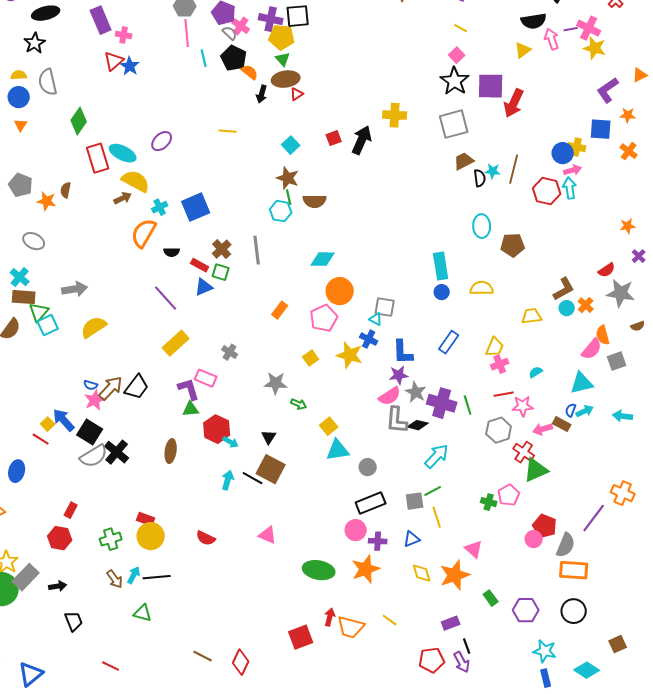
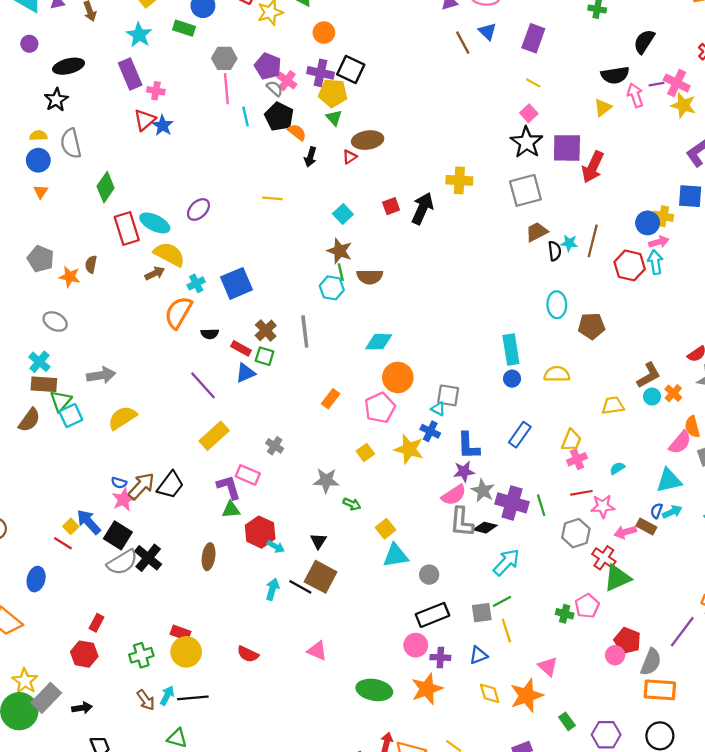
black square: (298, 16) -> (351, 70), turned 30
brown ellipse: (286, 79) -> (368, 140), moved

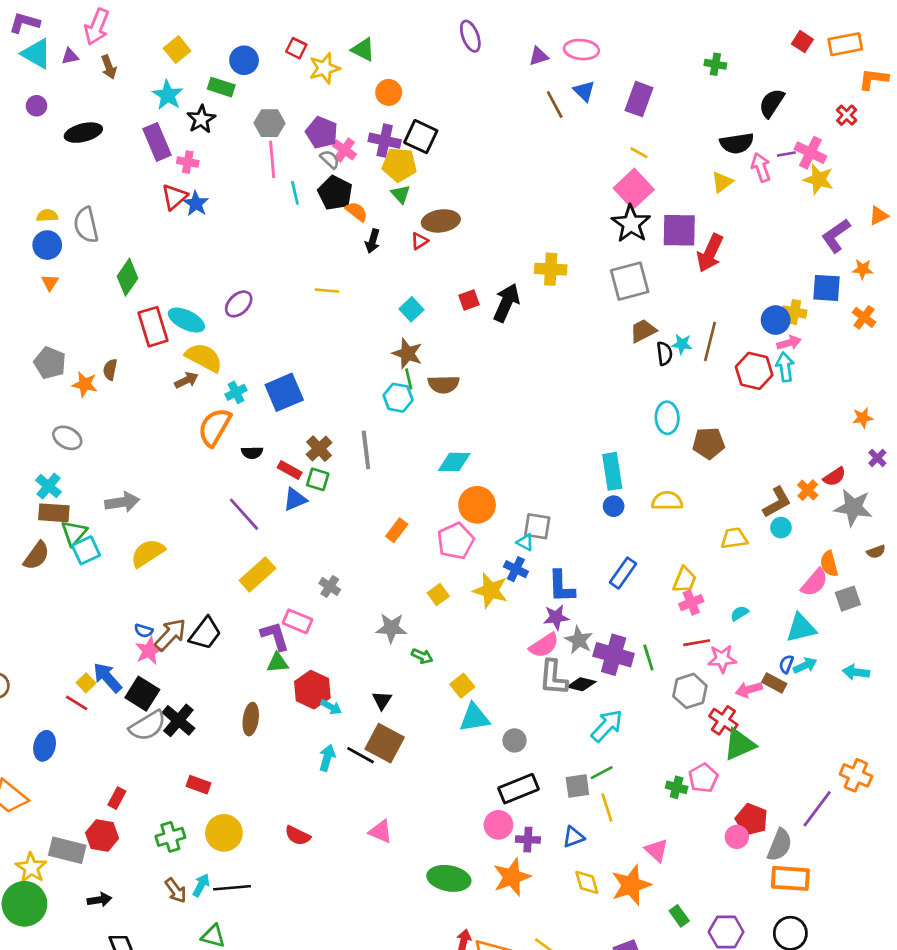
black star: (56, 100) -> (201, 119), moved
pink square: (529, 113) -> (634, 189), size x1.8
orange cross: (673, 393) -> (808, 490), moved
red rectangle: (181, 633) -> (199, 785), moved
gray rectangle: (46, 698) -> (67, 850), moved, turned 60

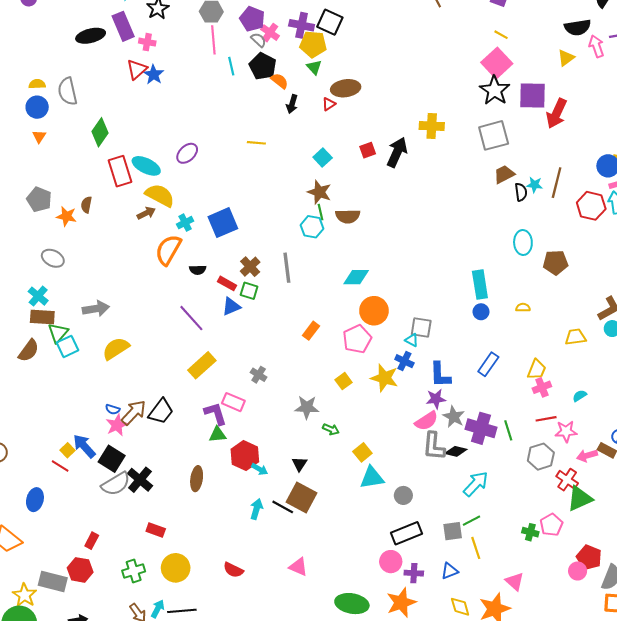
black ellipse: (83, 133) -> (91, 36), moved
yellow semicircle: (667, 501) -> (523, 308), size x0.6

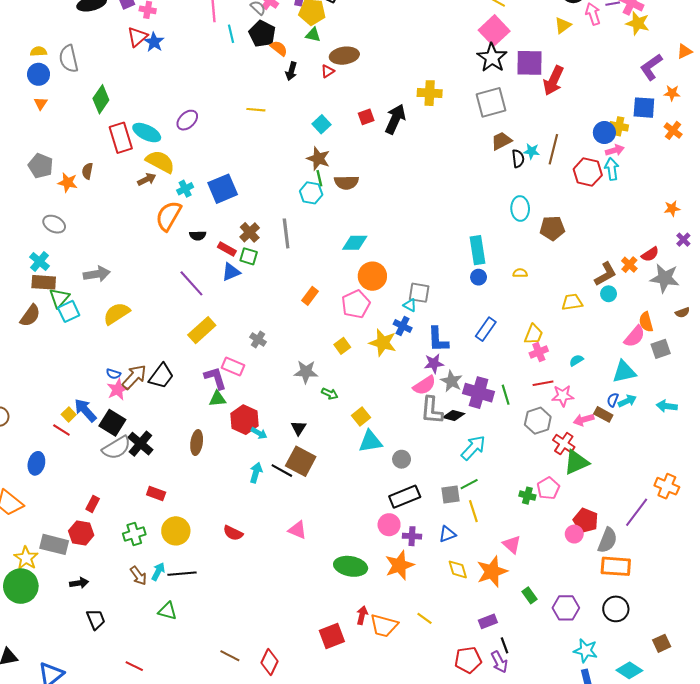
green triangle: (314, 67) -> (313, 35), turned -35

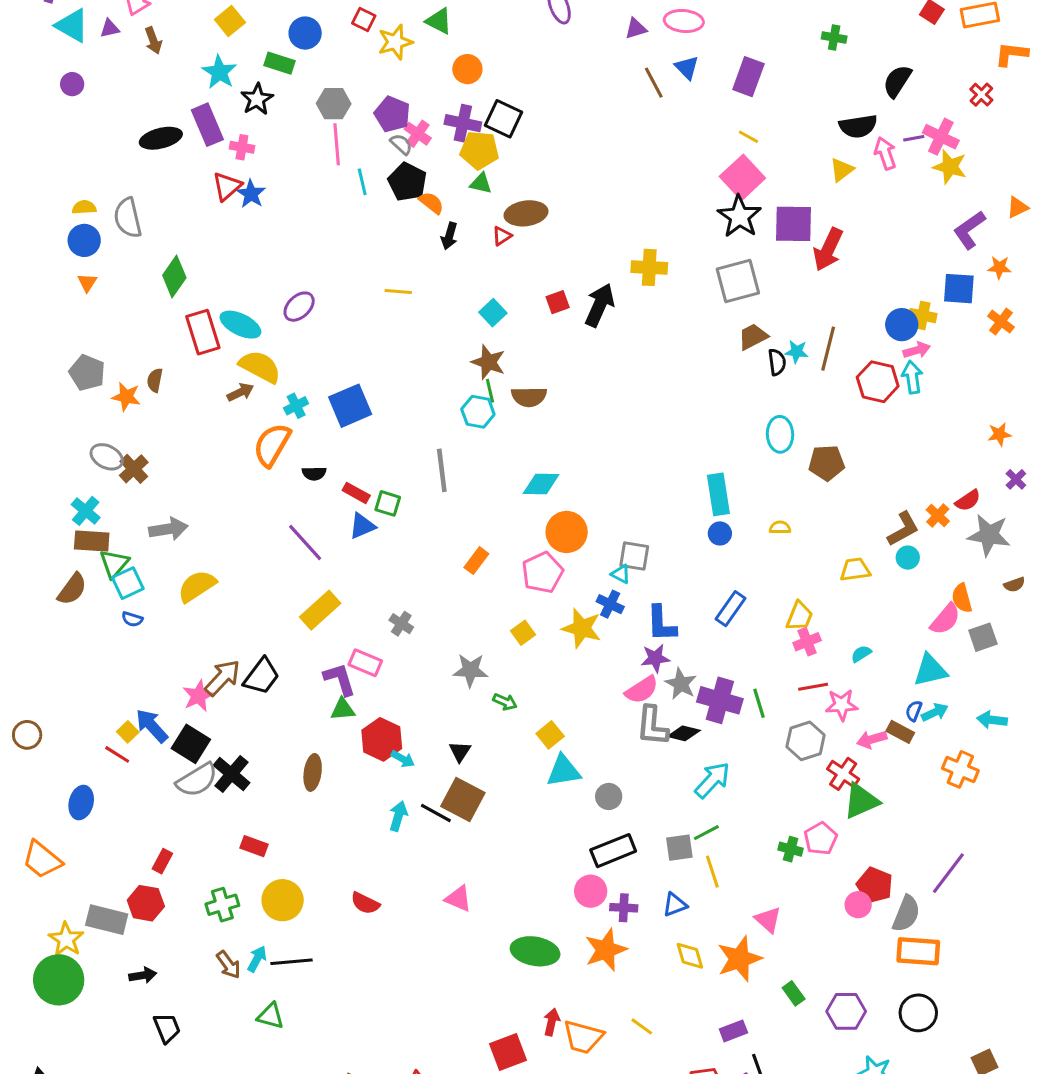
brown cross: (250, 232) -> (134, 469), moved
blue semicircle: (113, 374) -> (132, 619), moved
orange cross: (667, 486) -> (960, 769), moved

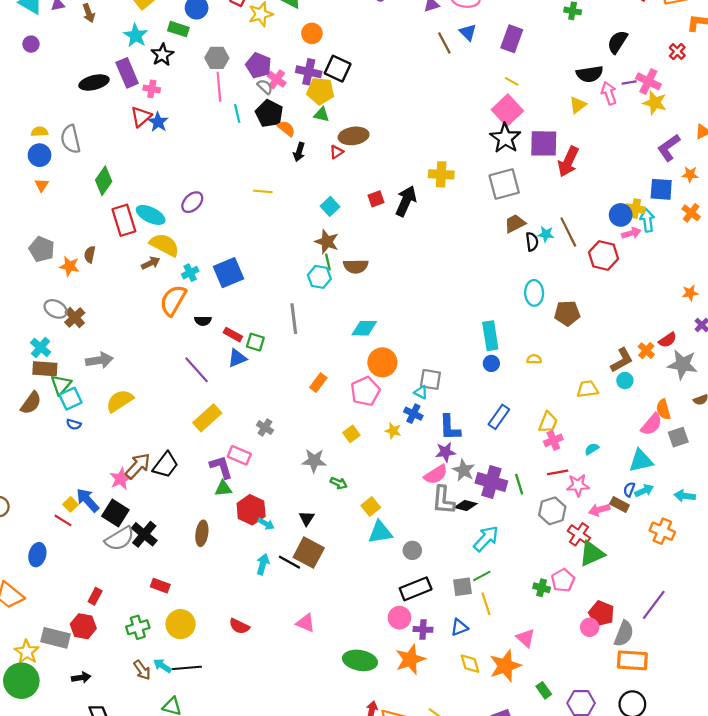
brown line: (828, 349) -> (568, 232), turned -40
cyan arrow: (912, 377) -> (647, 220), moved
yellow star: (582, 628) -> (393, 431), size x0.6
cyan arrow: (257, 959) -> (162, 666), turned -84

